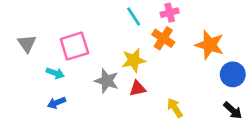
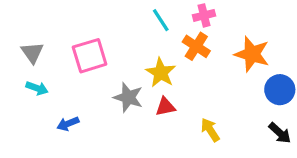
yellow star: (134, 60) -> (161, 73), turned -30
cyan arrow: (55, 73) -> (37, 88), moved

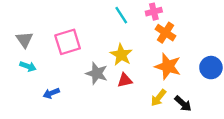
orange cross: (196, 46) -> (165, 33), moved
orange star: (252, 54) -> (168, 66), moved
yellow arrow: (210, 130) -> (159, 98), turned -108
black arrow: (280, 133) -> (183, 104), moved

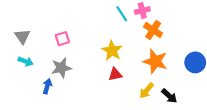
cyan line: (121, 15) -> (122, 14), moved
pink square: (68, 42) -> (62, 39), size x0.6
gray star: (97, 73) -> (61, 68), moved, turned -30
blue arrow: (51, 93) -> (47, 86), turned 128

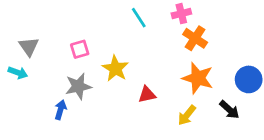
cyan line: (122, 14) -> (139, 18), moved
yellow star: (112, 51) -> (115, 68), moved
cyan arrow: (26, 61) -> (18, 73), moved
black arrow: (169, 96) -> (229, 110), moved

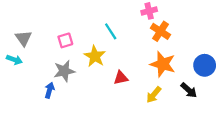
cyan line: (139, 18) -> (111, 31), moved

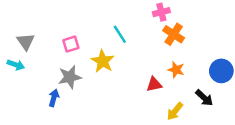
orange star: (163, 64) -> (176, 70), size x0.6
red triangle: (121, 78) -> (154, 84), moved
yellow arrow: (154, 95) -> (175, 111), moved

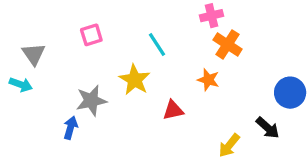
pink square: (71, 44) -> (91, 35), moved
orange star: (176, 70) -> (208, 80), moved
red triangle: (154, 84) -> (173, 110), moved

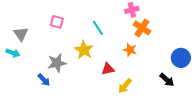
pink square: (91, 35) -> (57, 22), turned 32
blue arrow: (71, 128) -> (44, 80), turned 120
yellow arrow: (229, 145) -> (125, 86), moved

